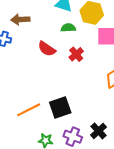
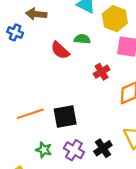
green semicircle: (68, 28) -> (82, 39), moved
red cross: (76, 54) -> (102, 72), moved

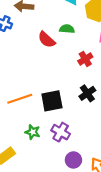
black cross: (103, 148) -> (87, 93), moved

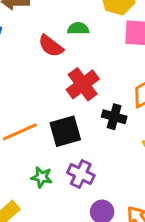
red cross: (85, 59) -> (83, 84), moved, size x1.5
black cross: (87, 93) -> (114, 117), turned -35

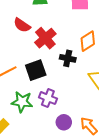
red semicircle: (51, 46) -> (22, 25), moved
green star: (42, 177) -> (22, 102), size x1.5

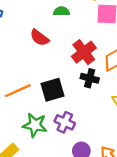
red cross: (45, 38) -> (84, 52), moved

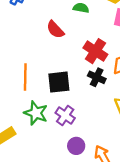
red cross: (84, 52) -> (95, 51), turned -30
orange line: (18, 91) -> (25, 77), turned -75

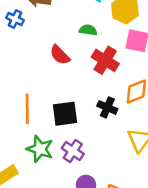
red cross: (95, 51) -> (105, 60), moved

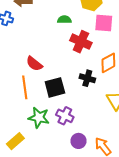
red semicircle: (60, 55) -> (34, 64), moved

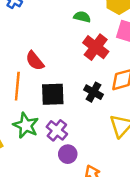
purple circle: (79, 141) -> (68, 154), moved

